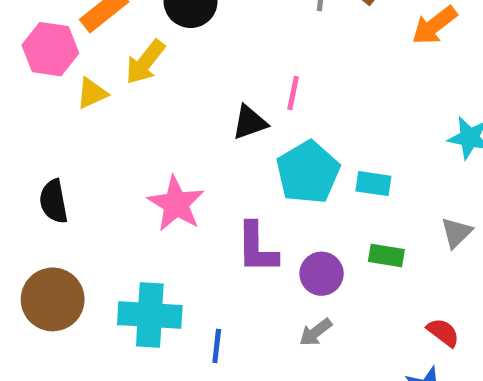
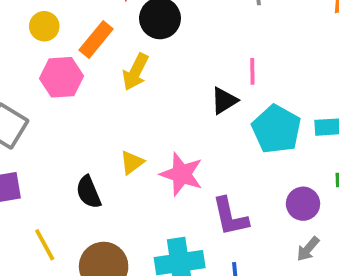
yellow triangle: (92, 93) -> (132, 162), moved
purple L-shape: (257, 248) -> (230, 217), moved

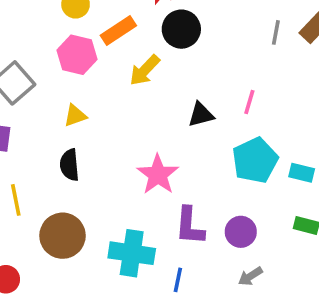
black triangle: (224, 101) -> (201, 115), moved
yellow triangle: (132, 162) -> (75, 116), moved
purple circle: (303, 204) -> (241, 232), moved

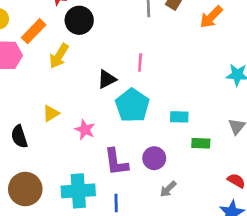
yellow triangle: (75, 116) -> (51, 113), moved
cyan pentagon: (255, 160) -> (132, 105), moved
cyan rectangle: (302, 173) -> (179, 117), moved
pink star: (158, 175) -> (85, 130), size x0.7

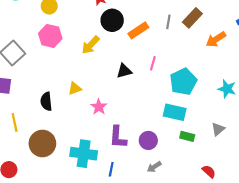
orange rectangle: (34, 31) -> (138, 30), moved
cyan pentagon: (132, 105) -> (183, 82), moved
cyan rectangle: (179, 117) -> (175, 112), size x1.5

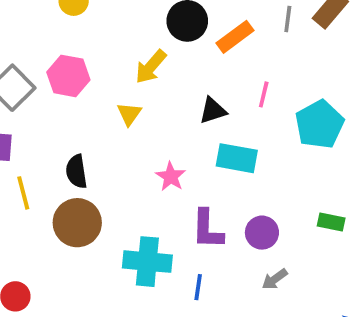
pink hexagon: (50, 36) -> (68, 76), moved
yellow triangle: (75, 88) -> (129, 114), moved, turned -32
cyan rectangle: (175, 112) -> (237, 158), moved
yellow line: (15, 122) -> (23, 193), moved
brown circle: (42, 143) -> (77, 223), moved

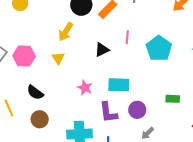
pink hexagon: (68, 76) -> (24, 56), moved
cyan rectangle: (237, 158) -> (119, 85), moved
black semicircle: (76, 171) -> (35, 92), turned -36
brown circle: (77, 223) -> (40, 119), size x0.7

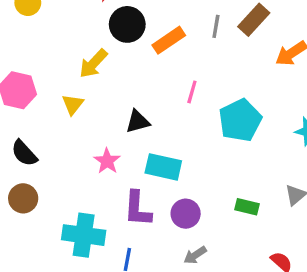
black triangle: (102, 50) -> (138, 122), moved

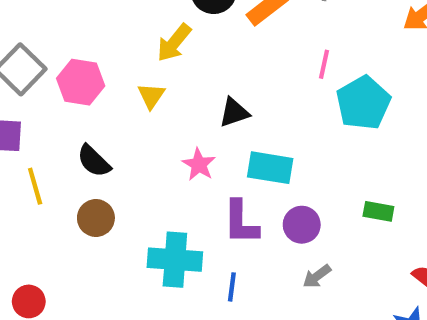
pink line: (192, 92) -> (324, 64), moved

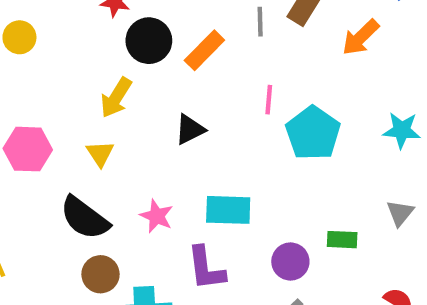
black triangle: (234, 112) -> (190, 129), moved
black semicircle: (94, 161) -> (85, 218), moved, size x1.4
brown circle: (96, 218) -> (100, 274), moved
purple circle: (302, 225) -> (290, 262), moved

